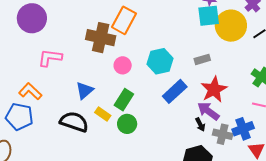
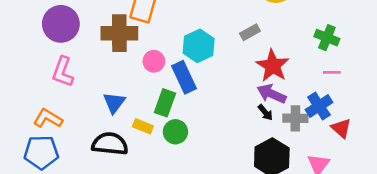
purple circle: (32, 18) -> (61, 24), moved
pink L-shape: (50, 58) -> (63, 72), turned -65
blue rectangle: (175, 91) -> (184, 77), moved, turned -60

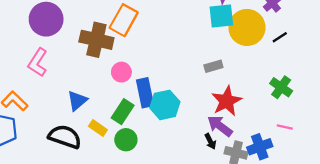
cyan hexagon: (199, 46) -> (165, 105), moved
pink line: (332, 72) -> (285, 127), moved

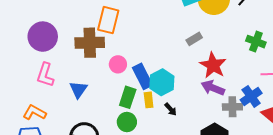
blue triangle: (77, 101) -> (78, 90), moved
yellow rectangle: (98, 128) -> (149, 100), moved, turned 63
green circle: (126, 140) -> (127, 122), moved
black arrow: (210, 141) -> (171, 109), moved

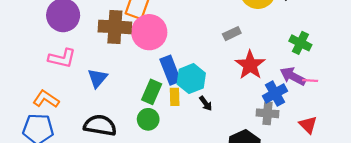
pink circle: (118, 64) -> (149, 32), moved, size x1.8
pink L-shape: (45, 75) -> (62, 58), turned -100
purple arrow: (213, 88) -> (293, 76), moved
blue cross: (251, 96) -> (275, 93), moved
black arrow: (171, 109) -> (206, 103), moved

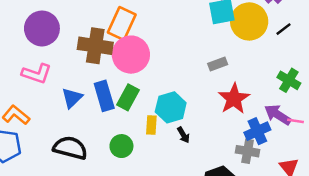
blue rectangle: (170, 70) -> (104, 96), moved
green rectangle: (152, 92) -> (128, 97), moved

